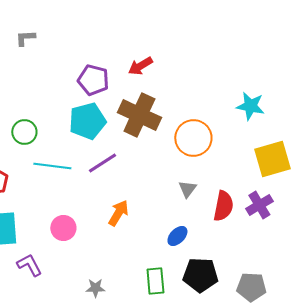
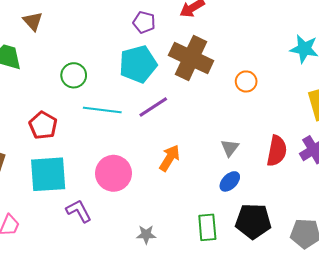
purple pentagon: (93, 80) -> (144, 22), size x0.7
orange circle: (193, 138) -> (246, 81), size x0.6
gray triangle: (187, 189) -> (230, 148), moved
pink circle: (63, 228) -> (113, 173), size x1.4

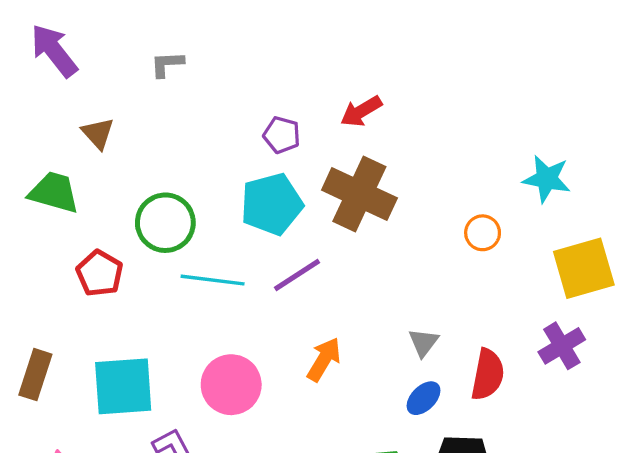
green circle: (74, 75) -> (165, 223), size x1.4
orange circle: (246, 81) -> (483, 233), moved
red pentagon: (43, 125) -> (100, 273), moved
red semicircle: (277, 151) -> (488, 375), moved

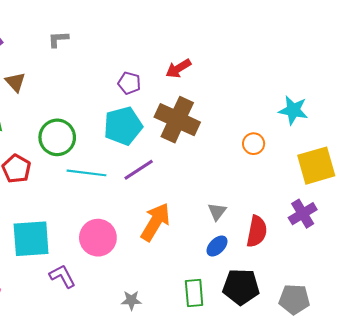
orange arrow: (324, 359) -> (155, 222), size x1.4

